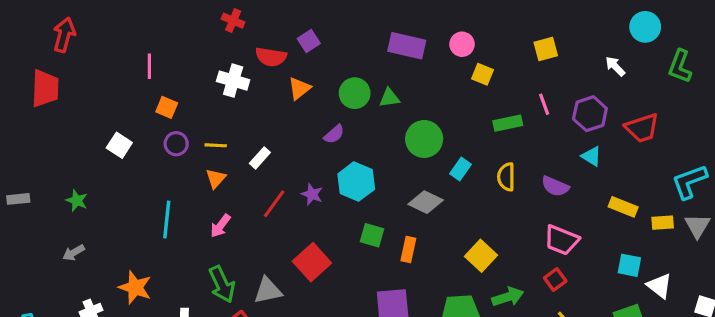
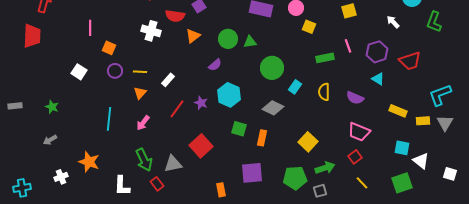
pink line: (149, 66) -> (90, 28), moved

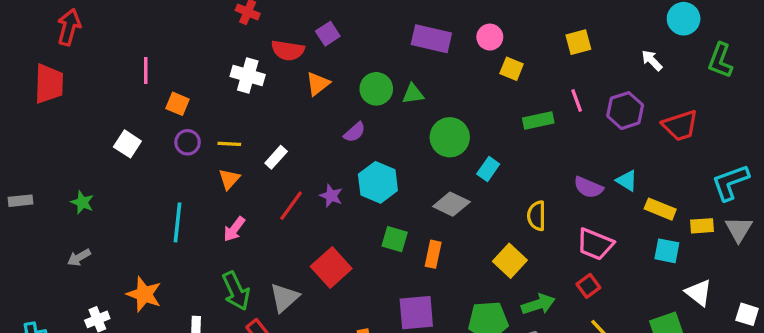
cyan triangle: (378, 79) -> (627, 181), moved
yellow semicircle: (324, 92) -> (537, 216), moved
cyan square: (402, 148) -> (667, 251), moved
gray triangle: (173, 164) -> (284, 298), turned -30

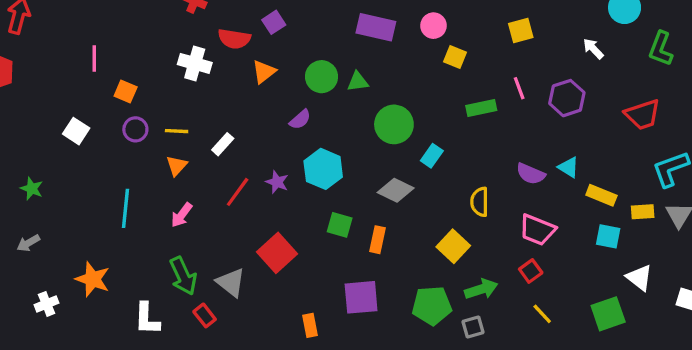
red trapezoid: (680, 126) -> (643, 115), moved
gray triangle: (284, 298) -> (231, 283), turned -40

